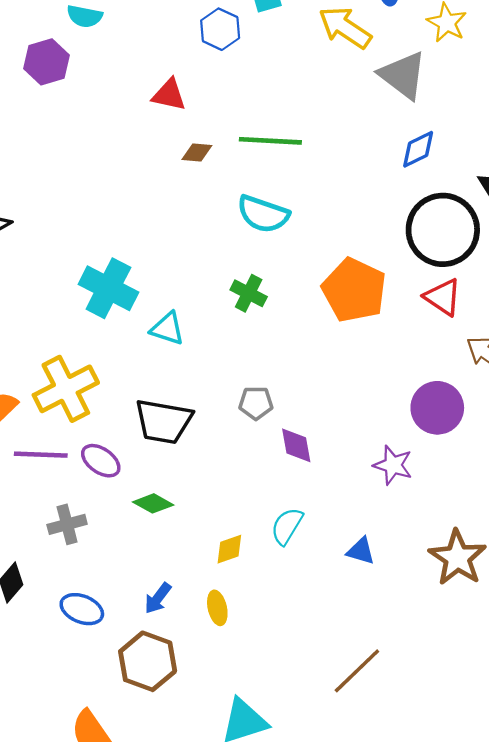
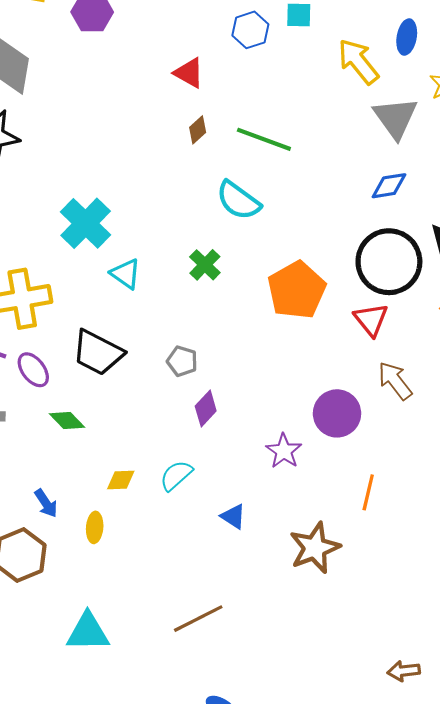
brown diamond: (197, 152) -> (198, 130), turned -64
purple diamond: (296, 445) -> (206, 408), turned 36
blue arrow: (158, 598) -> (46, 503), turned -88

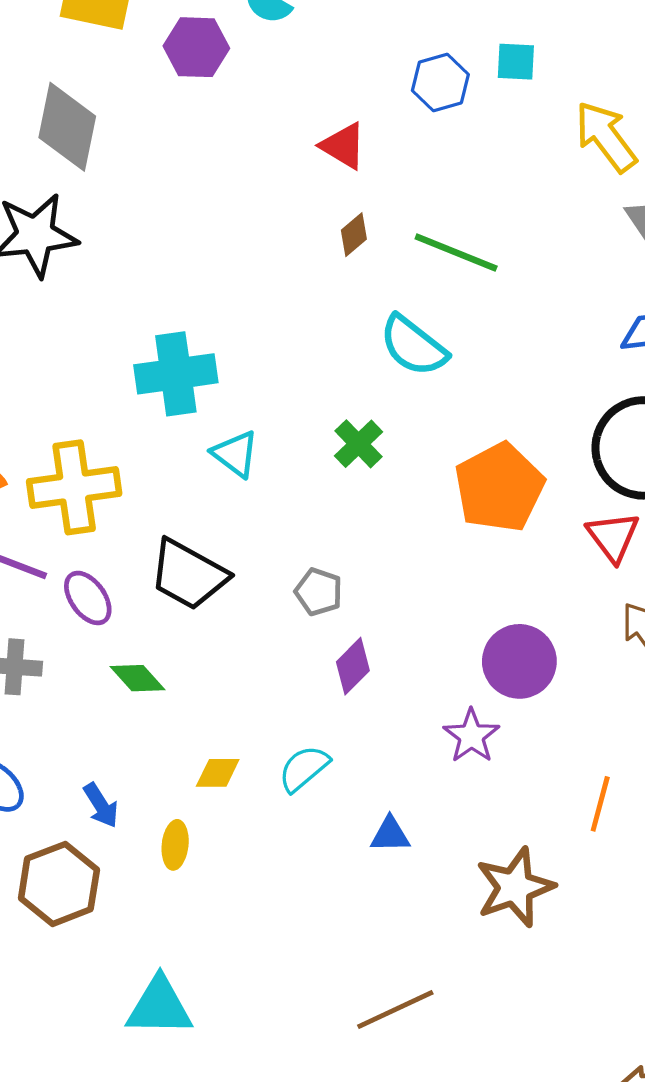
cyan cross: (86, 223) -> (176, 374), turned 36
purple circle: (337, 413) -> (519, 661), moved
blue triangle: (233, 516) -> (390, 835), turned -36
brown line: (198, 619) -> (395, 1010), moved

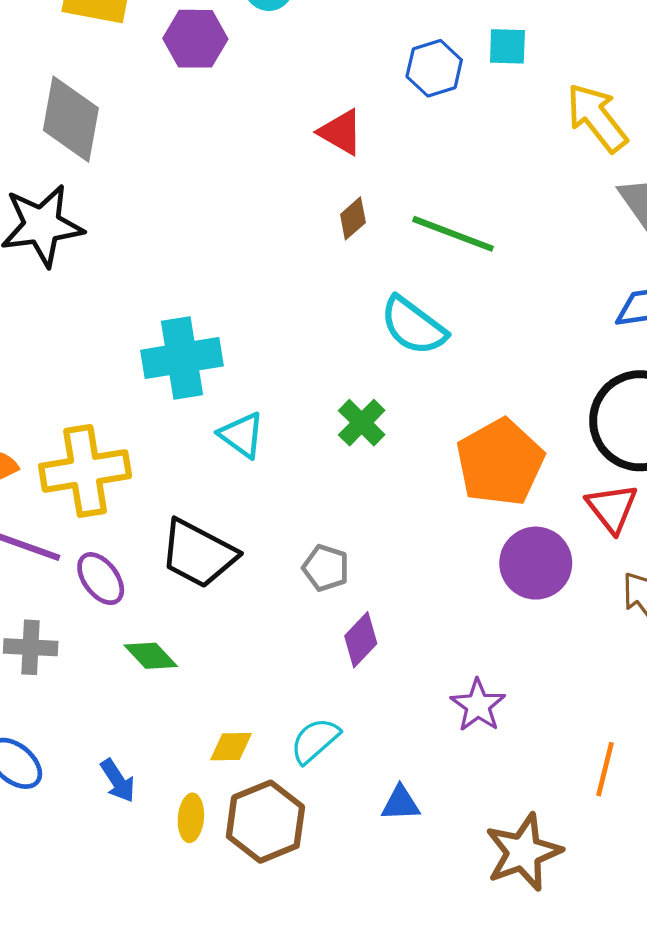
purple circle: (519, 661) -> (536, 563), moved
brown hexagon: (59, 884) -> (265, 822), moved

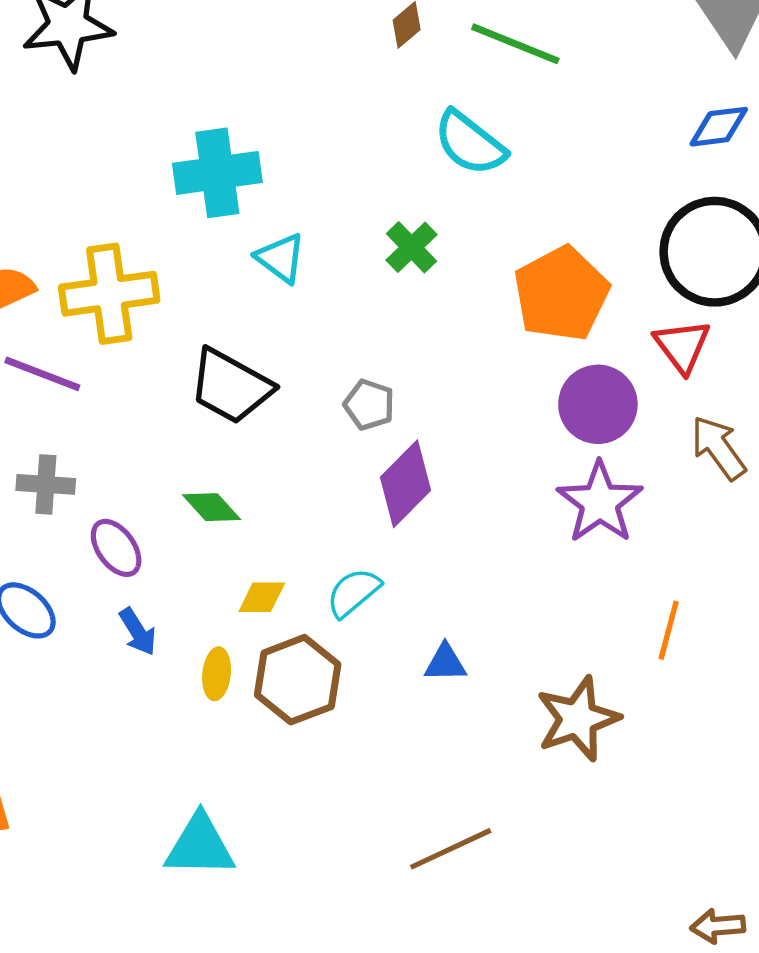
purple ellipse: (101, 579) -> (116, 548), moved
purple diamond: (361, 640) -> (406, 484), size x1.4
green diamond: (151, 656) -> (212, 507), moved
purple star: (478, 705) -> (600, 502), moved, size x1.4

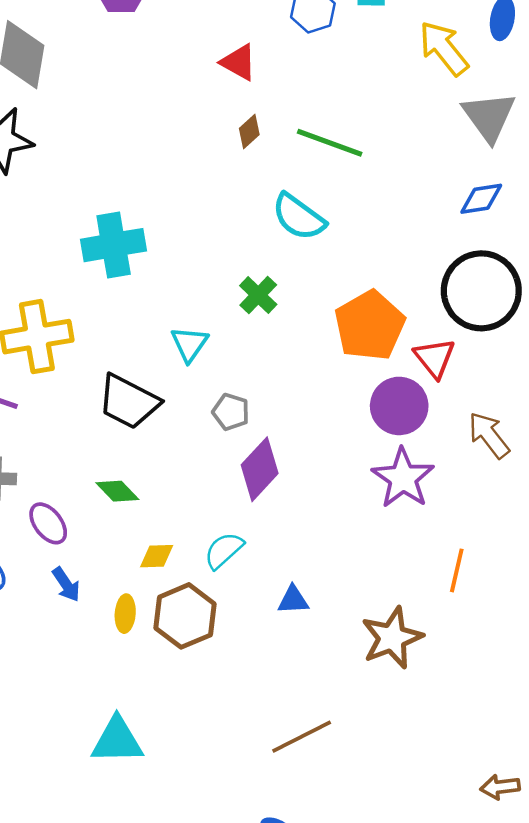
cyan triangle: (281, 258) -> (189, 344), moved, turned 30
red triangle: (682, 346) -> (435, 358), moved

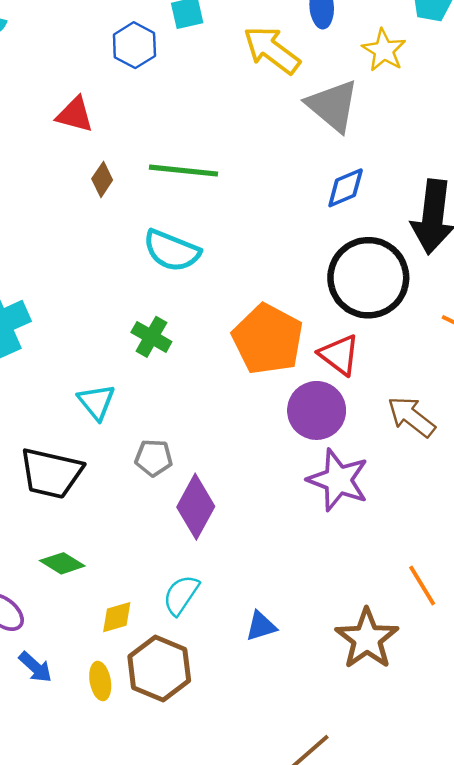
orange line: (457, 570) -> (422, 585), moved, turned -30

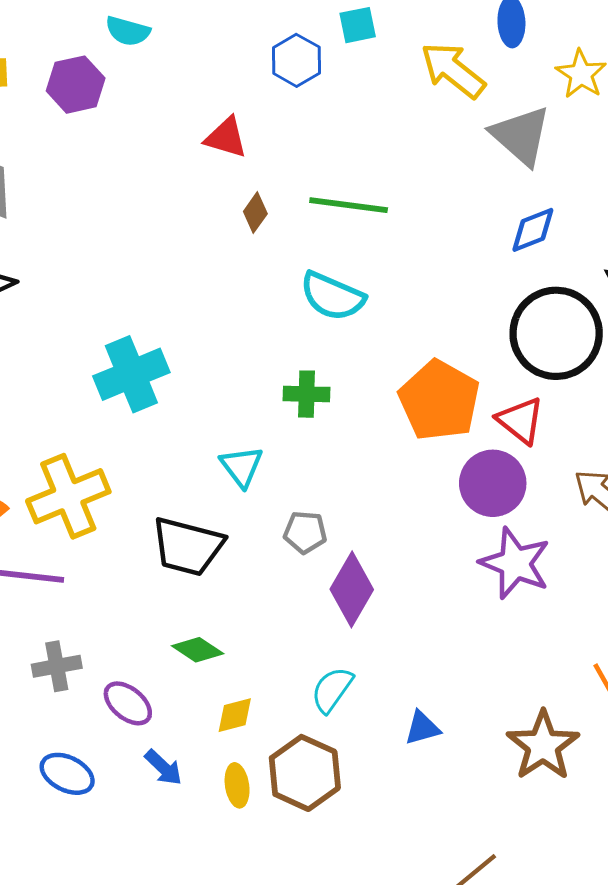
green cross: (151, 337) -> (307, 394), turned -30
yellow diamond: (117, 617) -> (235, 715), moved

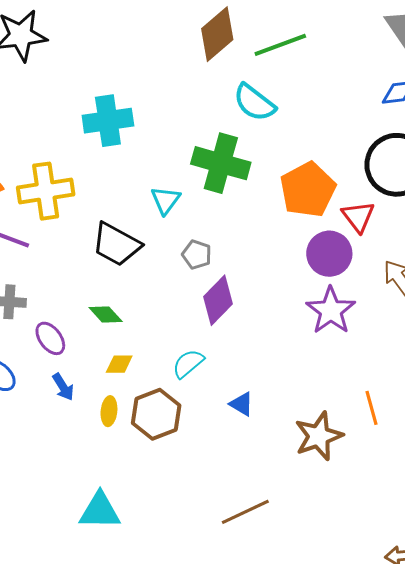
green line: (349, 205) -> (280, 45), turned -42
brown diamond: (255, 213) -> (217, 34), size x2.0
green cross: (307, 394) -> (221, 163), size x1.8
blue triangle: (422, 728) -> (242, 404), turned 32

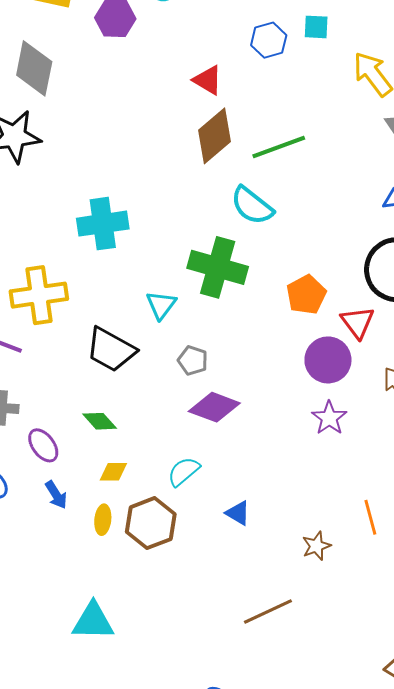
orange pentagon: (308, 190) -> (306, 295), size x0.7
purple diamond: (218, 300) -> (214, 407), turned 66
purple star: (331, 311) -> (329, 418), size x0.7
brown star: (319, 436) -> (316, 546), size x0.6
brown line: (245, 512) -> (268, 612), moved

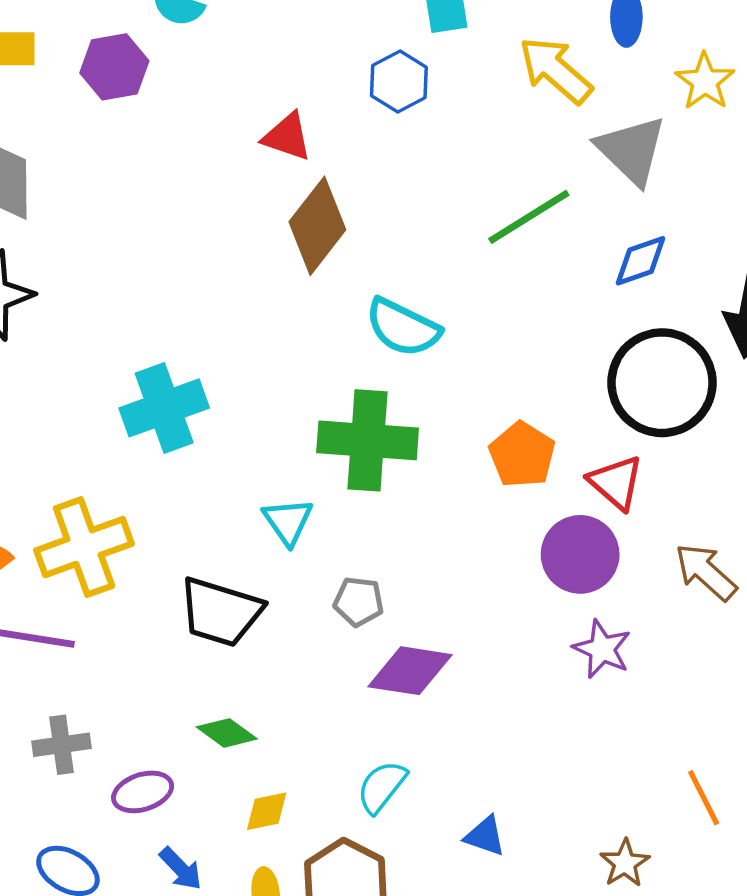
blue hexagon: (269, 40) -> (399, 82), moved
green line: (279, 147) -> (529, 217), moved
purple ellipse: (43, 445) -> (143, 792), turned -60

